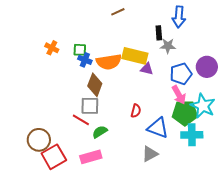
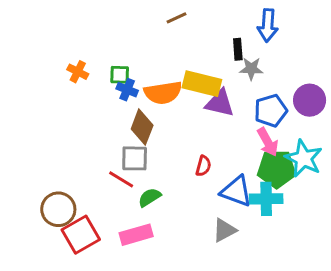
purple triangle: (147, 69) -> (220, 103), size x1.5
cyan cross: (192, 135) -> (266, 199), moved

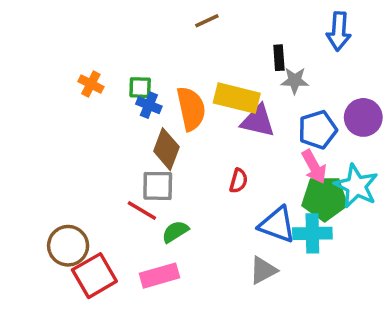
blue arrow: (268, 25) -> (339, 31), moved
orange semicircle: (163, 93) -> (191, 109), turned -93
red semicircle: (203, 166) -> (239, 181), moved

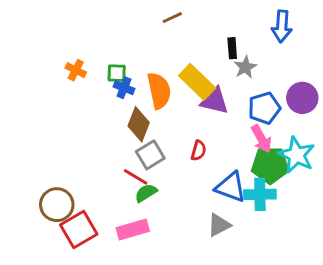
gray star: (295, 81) -> (245, 67), turned -30
yellow rectangle: (237, 98) -> (197, 82), turned 30
gray square: (158, 186) -> (150, 155), moved, turned -32
red line: (142, 211) -> (136, 177), moved

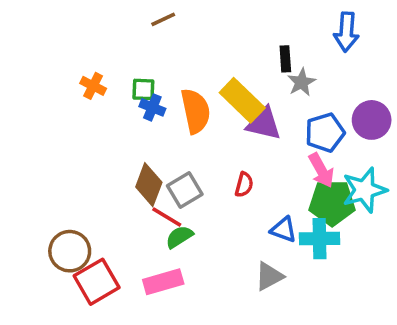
brown line: (172, 18) -> (163, 19), moved
brown diamond: (139, 124) -> (149, 185), moved
cyan star: (296, 155) -> (364, 190), turned 30
blue triangle: (231, 187) -> (284, 230), size x0.7

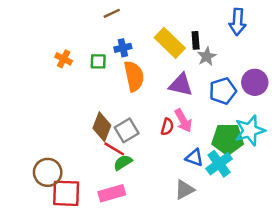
yellow rectangle: (242, 100) -> (170, 43), moved
blue cross: (152, 107) -> (123, 48), moved, turned -35
pink arrow: (321, 170) -> (183, 121), moved
cyan cross: (319, 239) -> (219, 164), turned -35
red square: (97, 282) -> (66, 193), turned 32

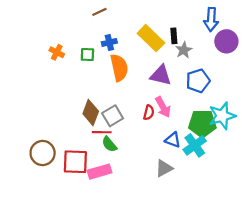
purple circle: (255, 82) -> (226, 41), moved
red line: (114, 149) -> (102, 132), turned -30
green semicircle: (123, 162) -> (109, 144), turned -98
red square: (66, 193) -> (75, 162), moved

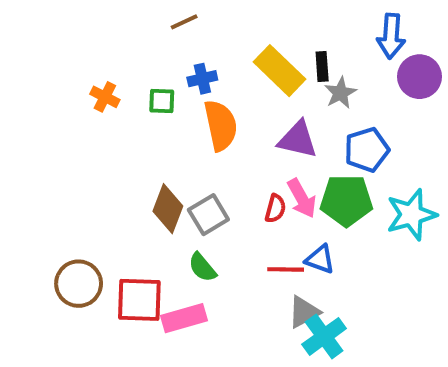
green pentagon: (202, 123) -> (346, 200), moved
red line: (102, 132) -> (286, 269), moved
cyan cross: (195, 145) -> (324, 336), moved

